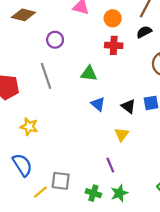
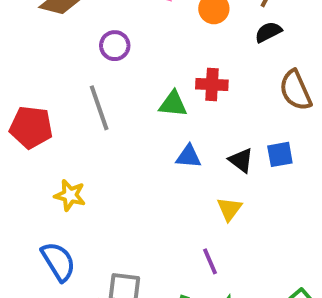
red cross: (114, 45) -> (212, 84), moved
blue triangle: (98, 104) -> (189, 156), turned -35

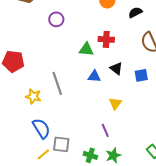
gray line: (99, 108) -> (57, 83), moved
black triangle: (241, 160) -> (116, 68), moved
blue semicircle: (58, 261) -> (41, 128), moved

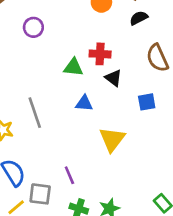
black triangle: (116, 68) -> (113, 78), moved
yellow triangle: (115, 103) -> (112, 139), size x1.5
purple line: (105, 130) -> (69, 175), moved

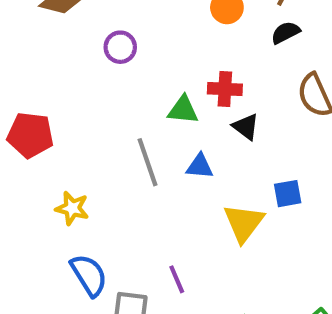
blue square: (147, 102) -> (288, 194), moved
gray line: (35, 113) -> (147, 162), moved

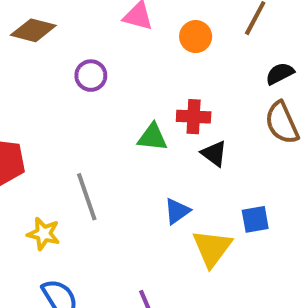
black semicircle: (286, 33) -> (280, 74), moved
gray line: (147, 162) -> (87, 197), moved
blue triangle: (200, 166) -> (177, 211), moved, turned -40

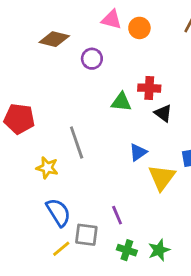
brown diamond: (33, 30) -> (54, 39), moved
orange circle: (196, 37) -> (139, 28), moved
purple circle: (91, 76) -> (92, 59), moved

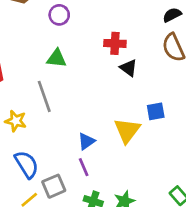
green triangle: (121, 102) -> (56, 58), moved
blue triangle: (138, 152) -> (86, 141), moved
gray square: (86, 235) -> (54, 186), turned -30

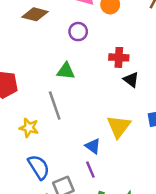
purple circle: (59, 15) -> (78, 32), moved
yellow triangle: (127, 130) -> (119, 126), moved
blue triangle: (86, 141) -> (93, 146), turned -49

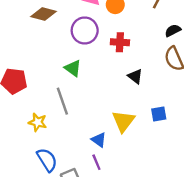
purple circle: (78, 32) -> (85, 30), size x1.5
red cross: (119, 57) -> (120, 42), moved
green triangle: (66, 71) -> (73, 68), turned 30

